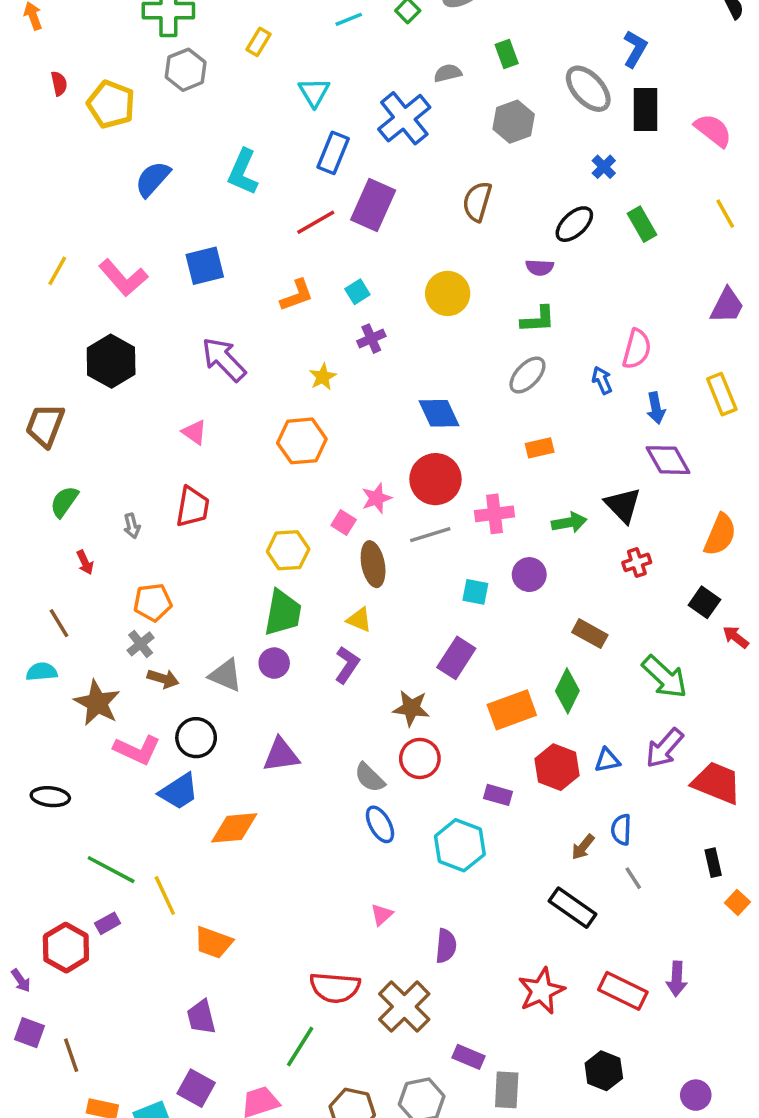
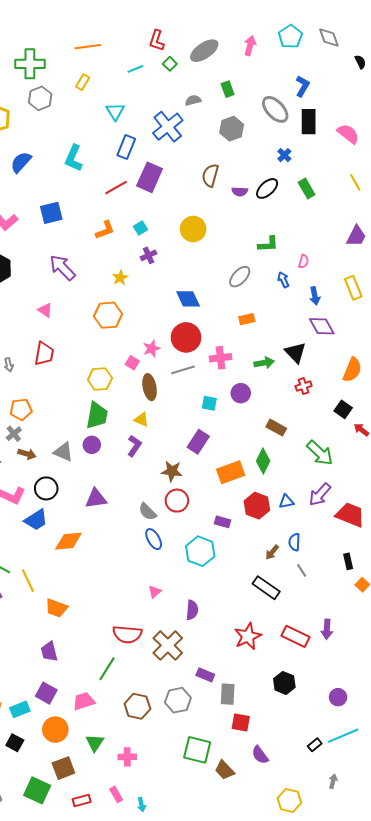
purple semicircle: (540, 267) -> (240, 192), moved
green L-shape: (538, 319) -> (268, 244), moved
pink semicircle: (637, 349) -> (304, 261), size x0.6

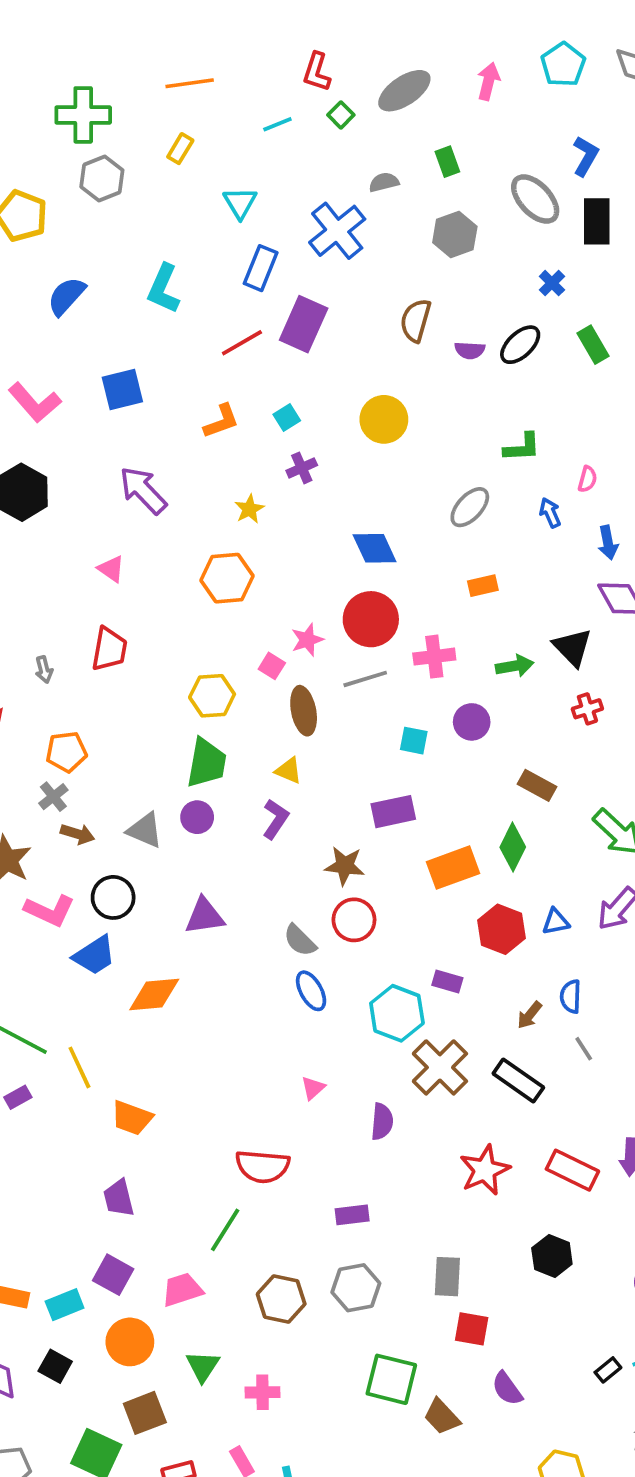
purple rectangle: (198, 442) -> (393, 812), turned 45
purple rectangle: (223, 522) -> (447, 981), moved
brown cross: (168, 645) -> (440, 1067), moved
purple rectangle: (205, 675) -> (352, 1215), moved, turned -30

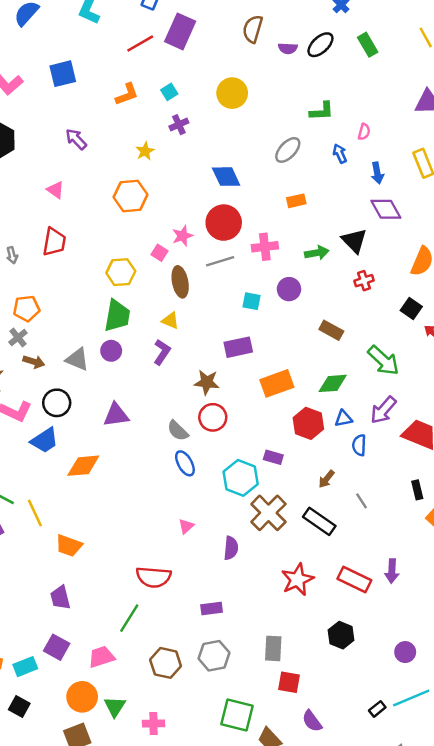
purple arrow: (143, 490) -> (76, 139), size x0.7
green diamond: (513, 847) -> (333, 383), moved, turned 60
blue semicircle: (571, 996) -> (359, 445), moved
orange circle: (130, 1342) -> (82, 697), moved

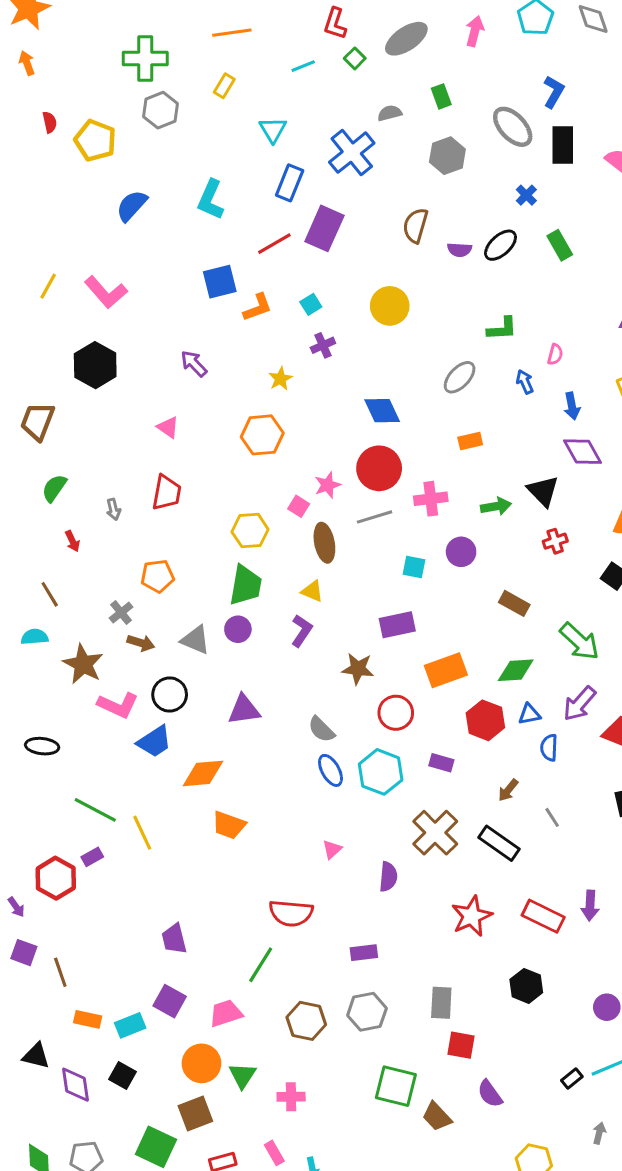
blue square: (63, 74) -> (220, 282), moved
orange pentagon: (26, 308) -> (157, 576), moved
red circle: (213, 417) -> (396, 713), moved
cyan hexagon: (241, 478) -> (381, 772), moved
orange trapezoid: (69, 546) -> (229, 825), moved

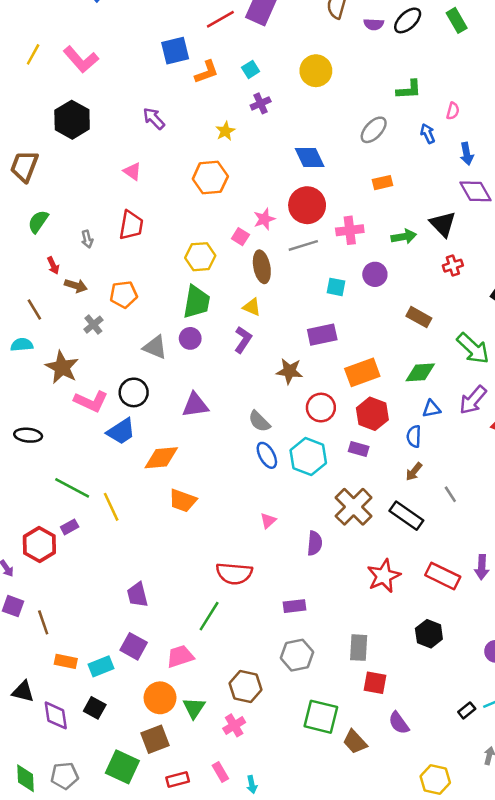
brown arrow: (141, 643) -> (76, 286), moved
red hexagon: (485, 720) -> (372, 414), moved
blue semicircle: (549, 748) -> (414, 436), moved
brown hexagon: (306, 1021) -> (245, 687), moved
pink cross: (291, 1097) -> (234, 725), turned -30

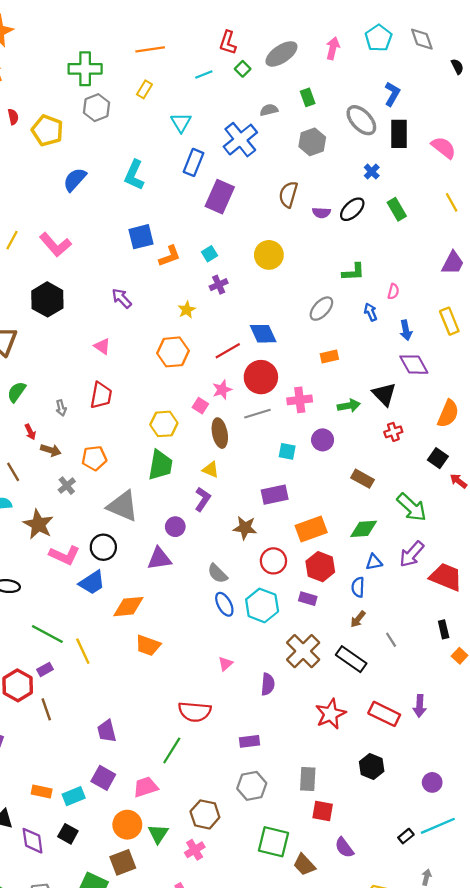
red line: (220, 19) -> (228, 351), moved
purple circle: (190, 338) -> (175, 527), moved
gray triangle: (155, 347) -> (123, 506), size x1.4
brown line: (43, 622) -> (46, 709), moved

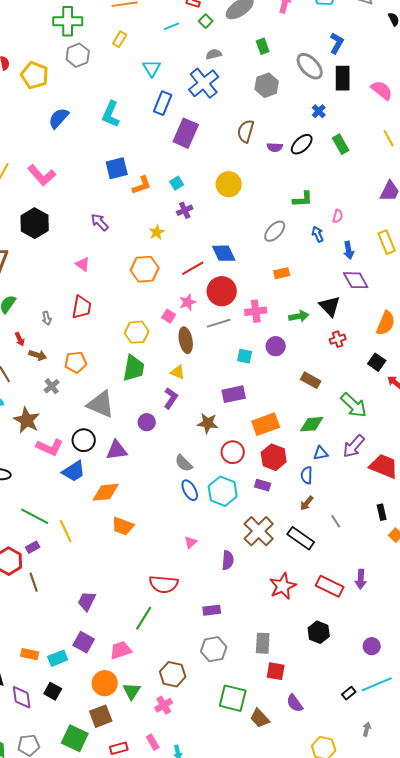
gray semicircle: (269, 110) -> (214, 54), moved
purple triangle: (159, 559) -> (117, 450), moved
purple trapezoid: (107, 731) -> (87, 601), turned 40

